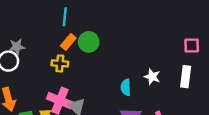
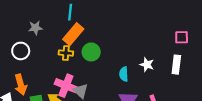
orange rectangle: (68, 42) -> (73, 34), size x1.5
green circle: (89, 42) -> (91, 52), moved
gray star: (17, 47) -> (35, 28), moved

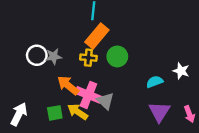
gray star: (35, 28) -> (54, 56), moved
cyan semicircle: (124, 74) -> (155, 82), turned 72
orange arrow: (21, 85) -> (68, 85), moved, turned 144

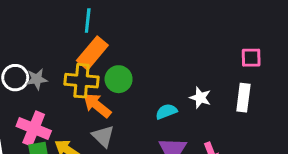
yellow cross: (88, 58) -> (82, 81), size x1.5
orange arrow: (68, 85) -> (97, 105), moved
pink cross: (88, 95) -> (34, 128), moved

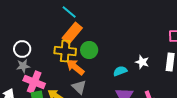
cyan line: (88, 21) -> (69, 12), turned -56
gray star: (37, 79) -> (23, 66), moved

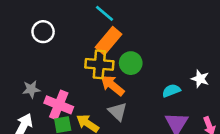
white circle: (22, 49) -> (43, 32), moved
gray star: (23, 66) -> (31, 89), moved

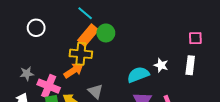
green circle: (131, 63) -> (106, 33), moved
orange arrow: (112, 85) -> (74, 70), moved, turned 108
cyan semicircle: (171, 91) -> (138, 75), size x1.5

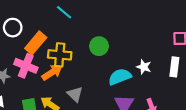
green circle: (106, 33) -> (99, 46), moved
orange rectangle: (88, 35) -> (36, 43), moved
pink cross: (49, 86) -> (26, 66), moved

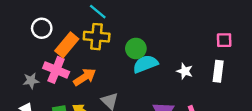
yellow cross: (60, 55) -> (97, 37), moved
cyan semicircle: (120, 77) -> (145, 64), moved

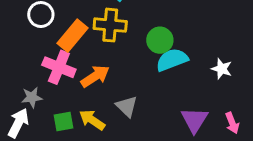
gray star: (31, 81) -> (32, 97), moved

